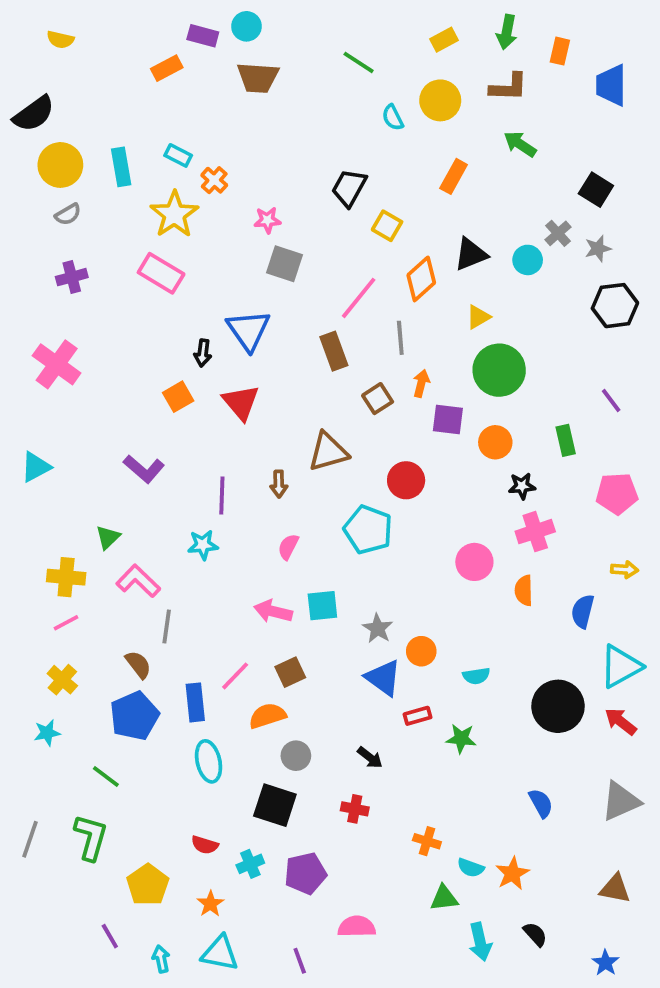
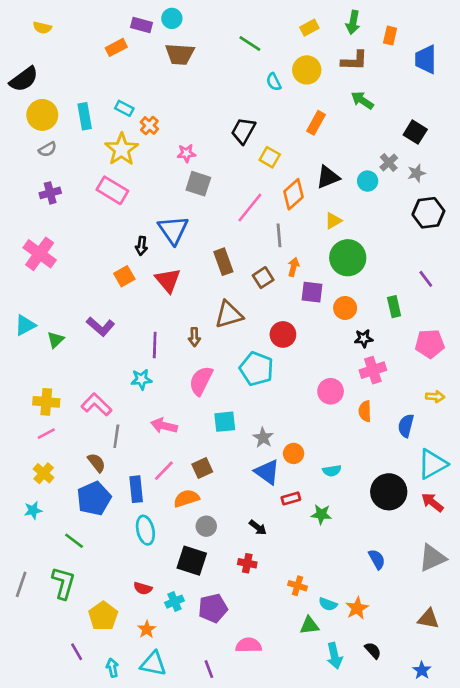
brown rectangle: (334, 351) -> (223, 262), moved
green triangle: (108, 537) -> (55, 340), moved
pink semicircle: (288, 547) -> (201, 381), size x1.6
pink arrow: (273, 611) -> (164, 426), moved

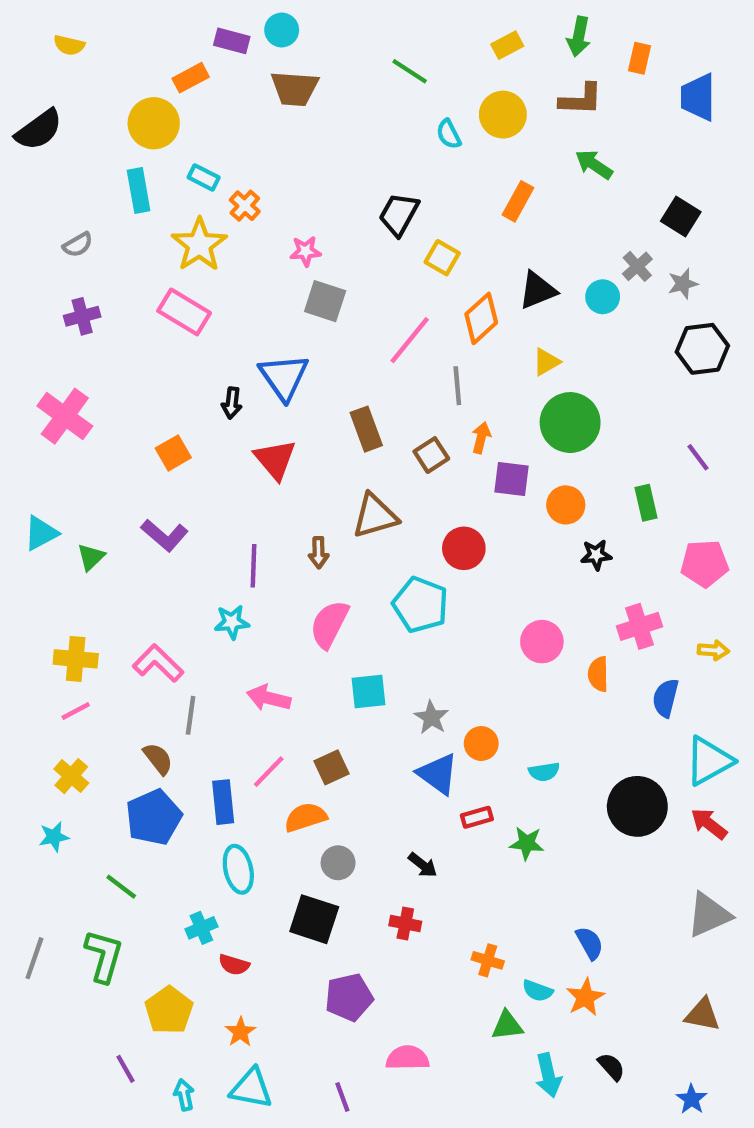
yellow circle: (42, 115) -> (154, 123), moved
orange square: (124, 276) -> (173, 453), moved
pink cross: (373, 370) -> (639, 626), moved
blue semicircle: (377, 559) -> (590, 943), moved
cyan cross: (175, 602) -> (201, 928), moved

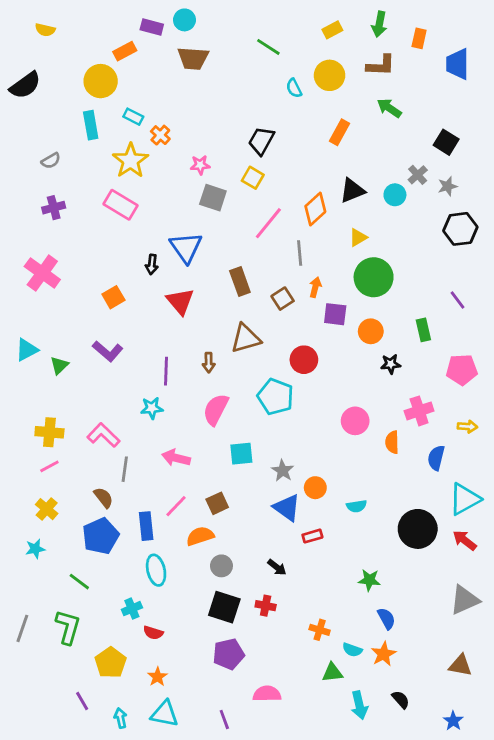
yellow square: (442, 258) -> (253, 178), moved
green star: (527, 843) -> (369, 580), moved
black square: (314, 919) -> (224, 607), moved

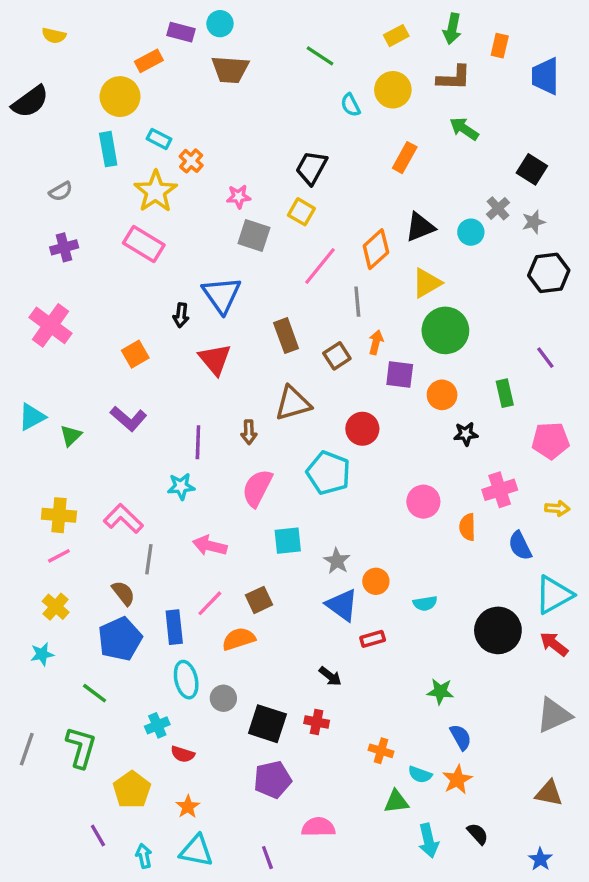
yellow triangle: (358, 237) -> (427, 283), size x1.4
blue semicircle: (436, 458) -> (520, 546), turned -40
gray circle: (221, 566) -> (223, 698), moved

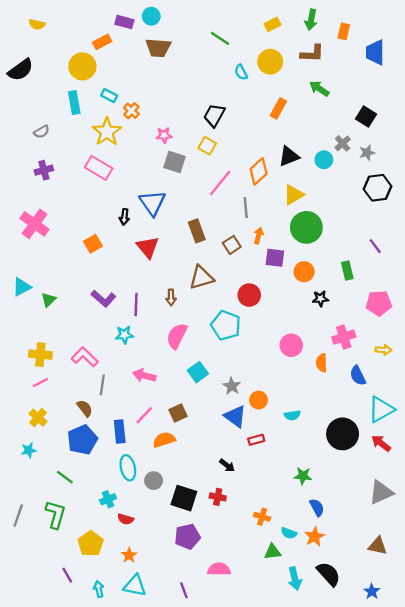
purple L-shape: (128, 419) -> (103, 299), moved
cyan square: (288, 541) -> (198, 372), turned -30
black semicircle: (478, 834) -> (329, 574), size x1.6

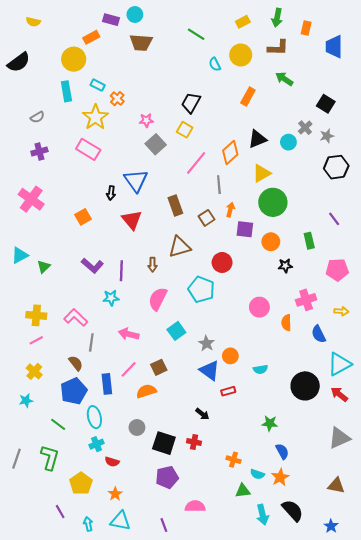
gray square: (175, 162) -> (156, 144), turned 30
cyan ellipse: (128, 468) -> (94, 417), moved

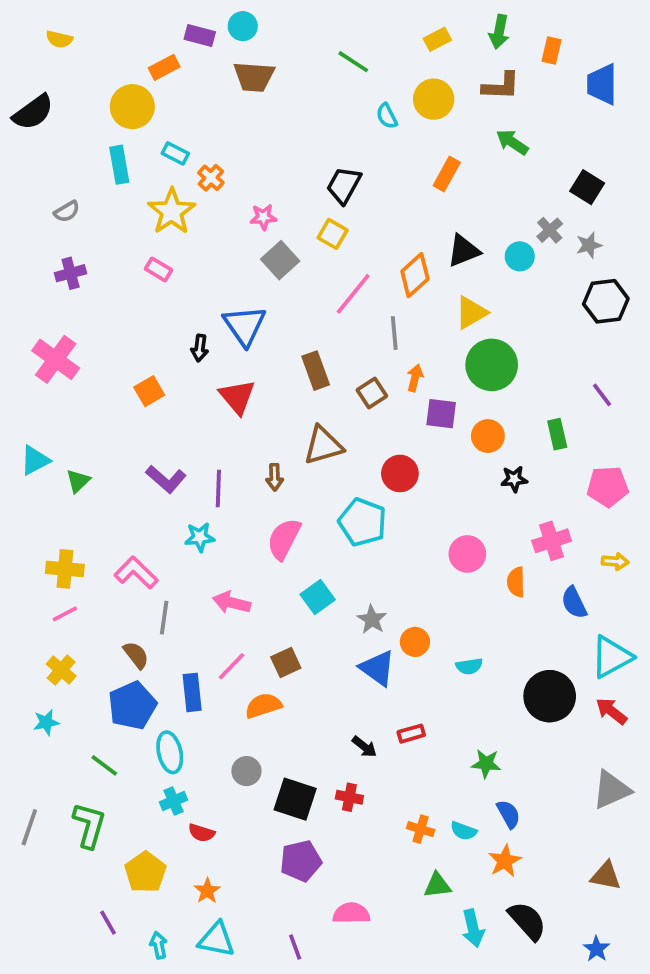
pink rectangle: (88, 149) -> (159, 269), size x0.6
red rectangle: (228, 391) -> (411, 734), moved
cyan semicircle: (257, 474) -> (464, 831), moved

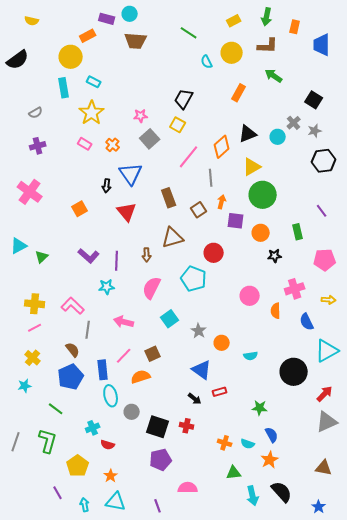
orange cross: (211, 178) -> (113, 145), moved
blue triangle: (377, 668) -> (202, 370), moved
red arrow: (611, 711) -> (325, 394), moved, turned 96
cyan ellipse: (170, 752) -> (111, 396), moved

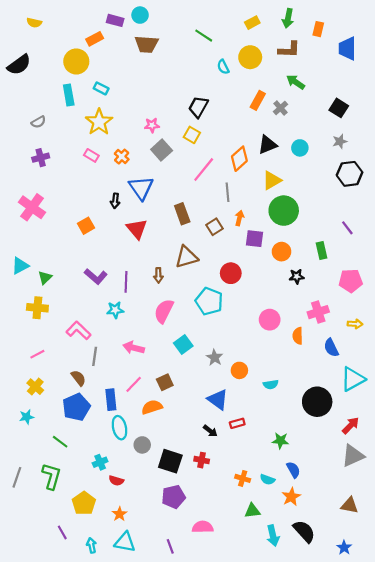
gray cross: (294, 123) -> (280, 108), moved
yellow cross: (35, 304) -> (37, 308), moved

